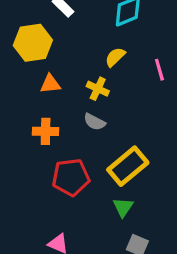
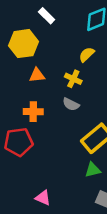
red pentagon: (71, 177) -> (19, 142), moved
green triangle: (123, 207) -> (93, 170), turned 42

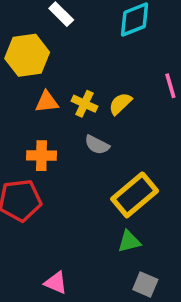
yellow semicircle: (87, 55) -> (120, 104), moved
yellow cross: (73, 79) -> (84, 104), moved

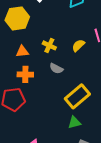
orange triangle: (47, 102) -> (22, 51), moved
yellow semicircle: (120, 104) -> (78, 45), moved

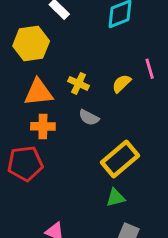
orange triangle: (22, 51) -> (39, 92), size x1.5

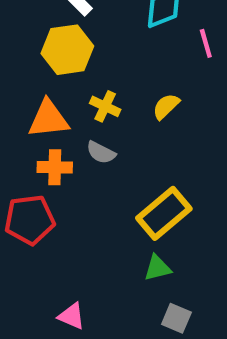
yellow hexagon: (31, 43) -> (67, 50), moved
pink line: (150, 69) -> (206, 43), moved
gray semicircle: (89, 118) -> (101, 153), moved

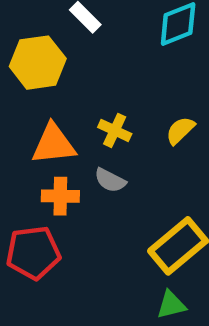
yellow hexagon: (67, 50) -> (38, 63), moved

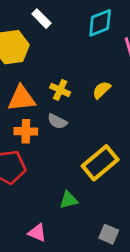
green triangle: (171, 305) -> (69, 200), moved

